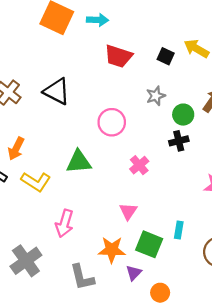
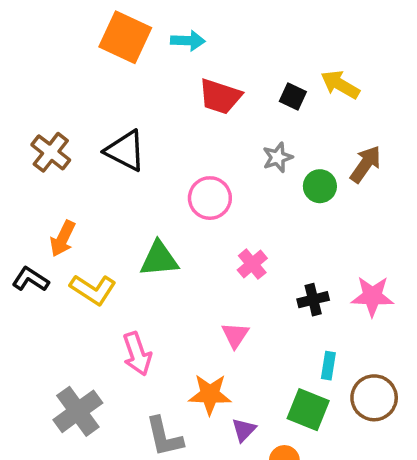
black cross: (179, 141) -> (313, 300), moved
pink arrow: (64, 223) -> (137, 354), turned -36
cyan rectangle: (179, 230) -> (328, 366), moved
green square: (149, 244) -> (308, 410), moved

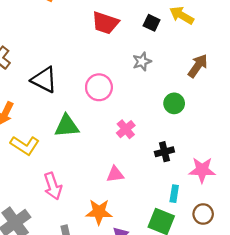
black triangle: (125, 151) -> (44, 80), moved
green circle: (320, 186) -> (174, 103), moved
pink star: (372, 296) -> (202, 170), moved
pink triangle: (235, 335) -> (115, 174), turned 48
brown circle: (374, 398) -> (203, 214), size x0.7

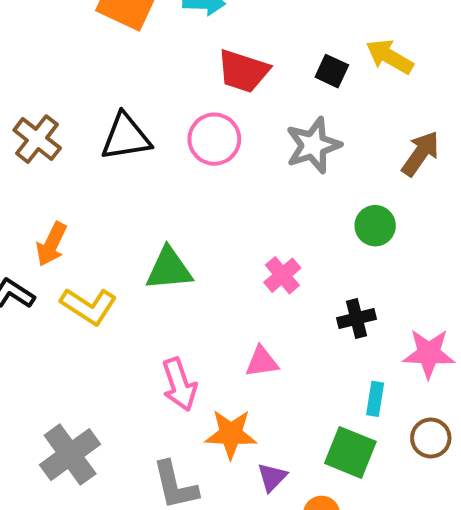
gray star: (142, 61) -> (313, 145), size x1.5
black triangle: (44, 80) -> (126, 137), moved, turned -36
pink circle: (99, 87) -> (214, 139), moved
pink arrow: (53, 186) -> (179, 384), moved

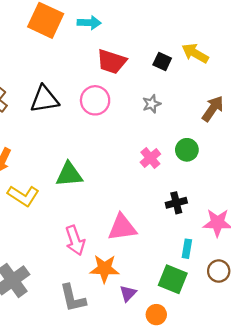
gray star: (313, 145) -> (152, 104), size x0.6
pink cross: (282, 275) -> (150, 158), moved
pink triangle: (262, 362) -> (122, 227), size x1.5

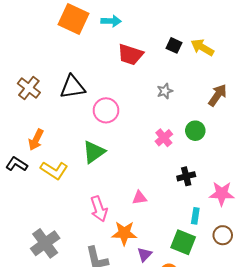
black square: (162, 62) -> (174, 45), moved
pink circle: (95, 100) -> (106, 110), moved
green triangle: (69, 175) -> (94, 152), turned -30
pink triangle: (122, 227) -> (139, 198), size x0.6

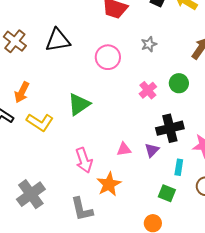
pink circle: (106, 110) -> (108, 57), moved
black cross: (186, 176) -> (170, 128), size x1.5
orange star: (124, 233) -> (109, 184), turned -30
green square: (183, 242) -> (167, 193), size x0.7
purple triangle: (145, 254) -> (152, 150), moved

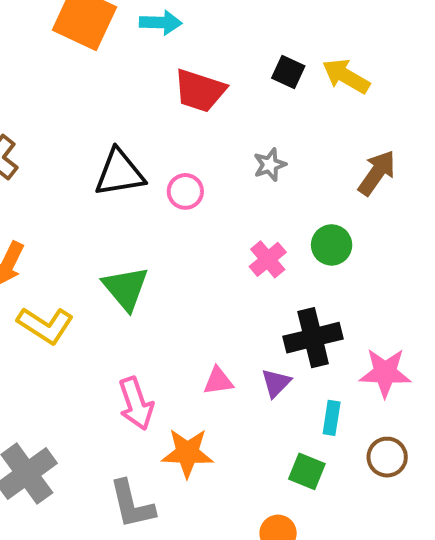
black triangle: (58, 40) -> (119, 173), moved
pink circle: (108, 57) -> (185, 191), size x0.7
green triangle: (79, 104) -> (126, 288), turned -35
orange star: (109, 184) -> (187, 453), turned 30

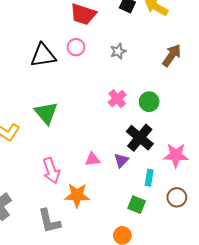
pink circle: (185, 191) -> (76, 47), moved
green circle: (332, 245) -> (149, 102), moved
black cross: (313, 338) -> (140, 138), turned -36

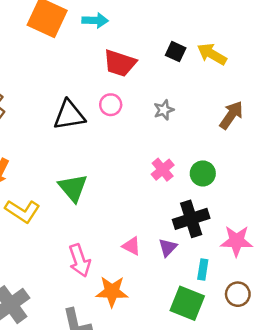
black cross: (140, 138) -> (191, 219), turned 32
pink triangle: (92, 159) -> (131, 246), turned 35
green square: (137, 205) -> (187, 303), size x1.5

